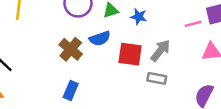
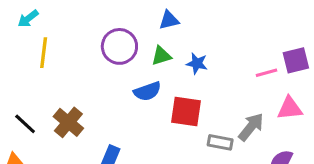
brown cross: (71, 49) -> (68, 122), moved
gray arrow: (160, 50) -> (251, 127), moved

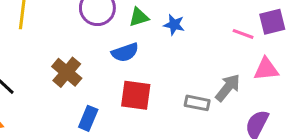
pink line: (267, 73) -> (243, 34), turned 35
red square: (186, 111) -> (136, 95), moved
brown cross: (68, 122) -> (67, 72), moved

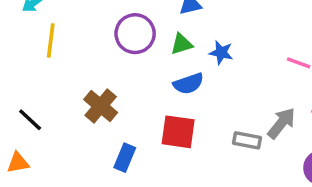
blue semicircle: (125, 52) -> (188, 84), moved

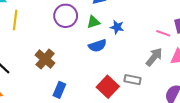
gray arrow: (281, 123) -> (154, 57), moved
red square: (178, 132) -> (108, 87), moved, turned 35

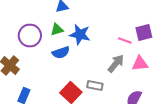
purple circle: (66, 16) -> (30, 36), moved
blue star: (117, 27) -> (80, 34), size x1.5

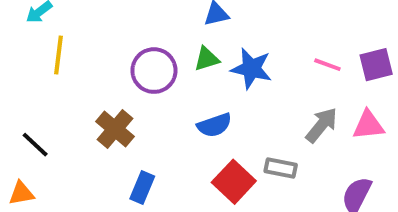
pink line: (125, 40) -> (327, 65), moved
blue semicircle: (61, 52) -> (214, 125), moved

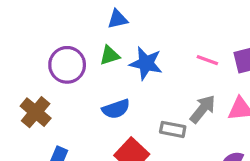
gray rectangle: (281, 168) -> (173, 129), moved

